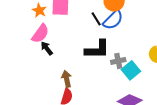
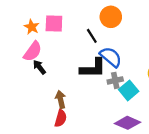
blue semicircle: (113, 20) -> (111, 57), moved, turned -95

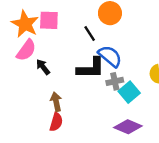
orange star: (32, 27) -> (25, 24), size x1.6
black arrow: (39, 67) -> (43, 67), moved

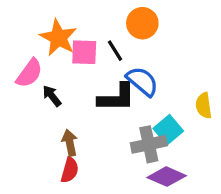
pink square: (49, 20) -> (84, 52), moved
orange star: (25, 24) -> (58, 38), moved
gray cross: (115, 81) -> (149, 144), moved, size x1.5

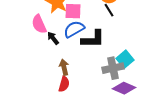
black line: (115, 51) -> (109, 10), moved
pink semicircle: (29, 73) -> (39, 24), turned 120
blue semicircle: (142, 81) -> (74, 29), moved, turned -70

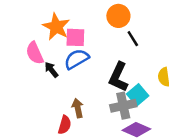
black line: (109, 10) -> (133, 39), moved
black L-shape: (93, 39) -> (118, 77), moved, turned 115
brown arrow: (64, 67) -> (78, 108), moved

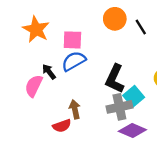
orange star: (56, 27) -> (36, 29), moved
black line: (133, 39) -> (141, 27), moved
pink semicircle: (35, 53) -> (34, 86), moved, turned 50
red semicircle: (65, 125) -> (62, 126), turned 54

